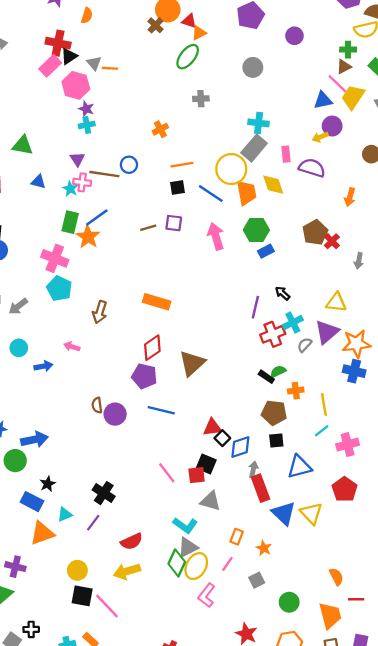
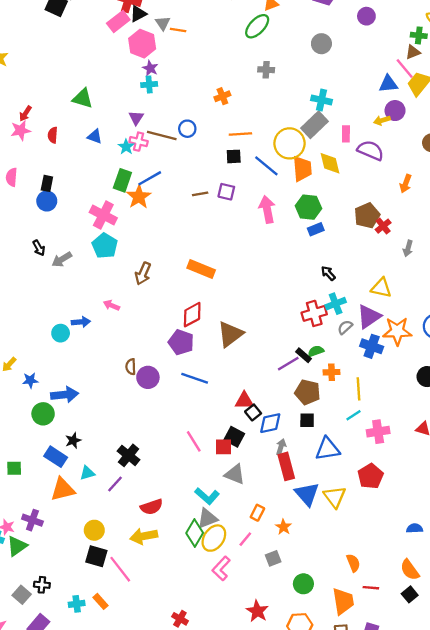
purple line: (255, 307) -> (288, 364), moved, turned 40
cyan circle: (19, 348) -> (61, 333), moved
blue cross: (354, 371) -> (372, 346), moved

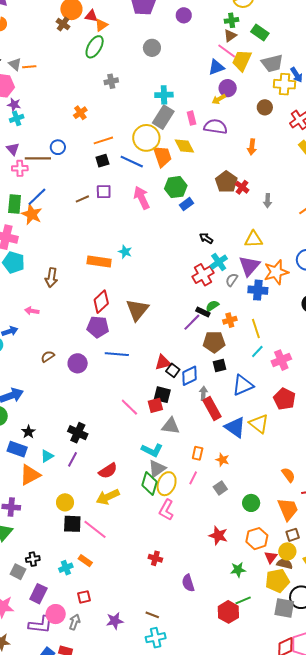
cyan star: (126, 147) -> (125, 252), moved
brown semicircle: (131, 367) -> (48, 356), moved, turned 72
pink L-shape: (221, 568) -> (166, 510), moved

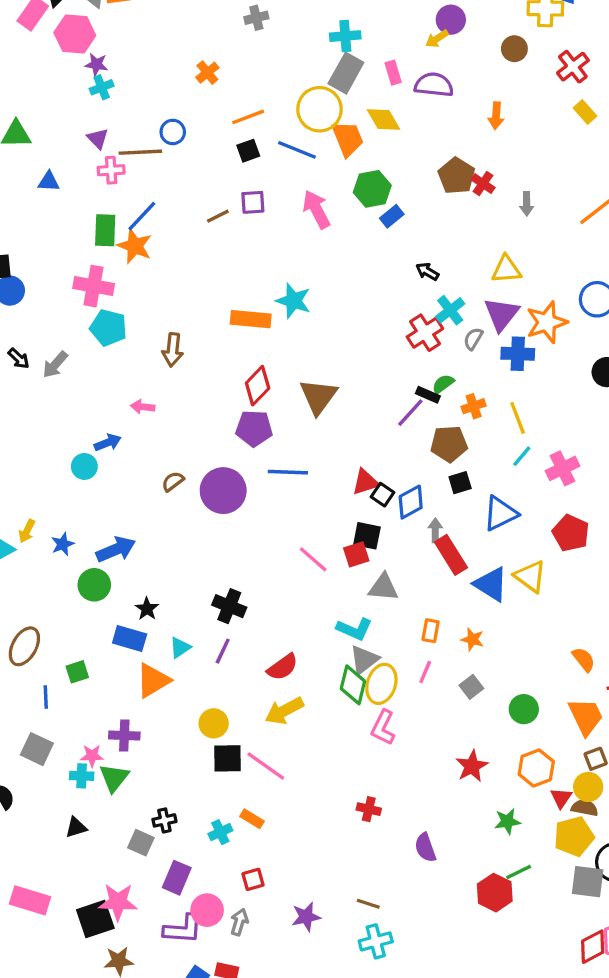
cyan star: (125, 252) -> (293, 301), size x1.5
purple circle: (78, 363) -> (223, 491), size x1.4
red star: (218, 536) -> (472, 766), turned 30

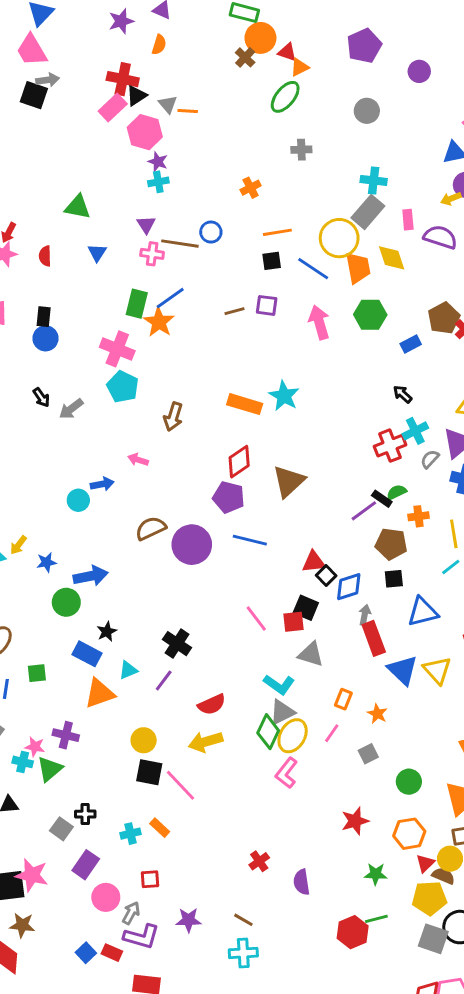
blue triangle: (49, 182) -> (97, 253), turned 48
blue rectangle: (392, 216) -> (411, 344), moved
brown semicircle: (173, 481) -> (151, 528), size x1.5
red cross: (369, 809) -> (259, 861), moved, turned 30
purple L-shape: (183, 929) -> (142, 937), moved

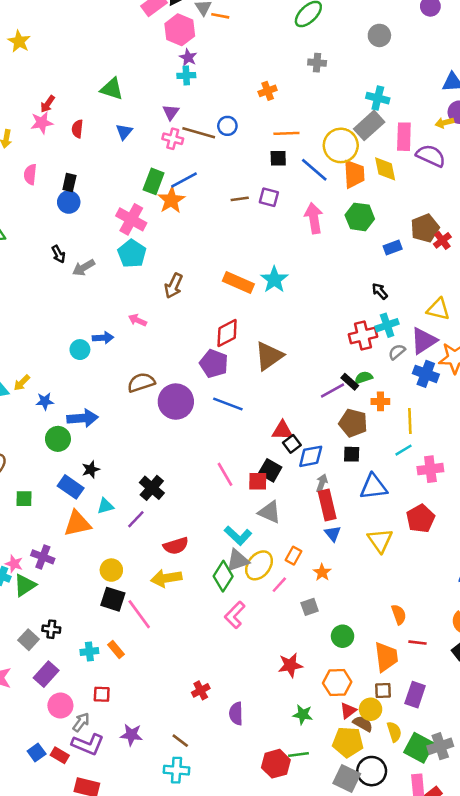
pink rectangle: (408, 220) -> (404, 137), size x1.5
blue triangle: (403, 670) -> (333, 534), moved, size x0.6
yellow ellipse: (293, 736) -> (259, 565), moved

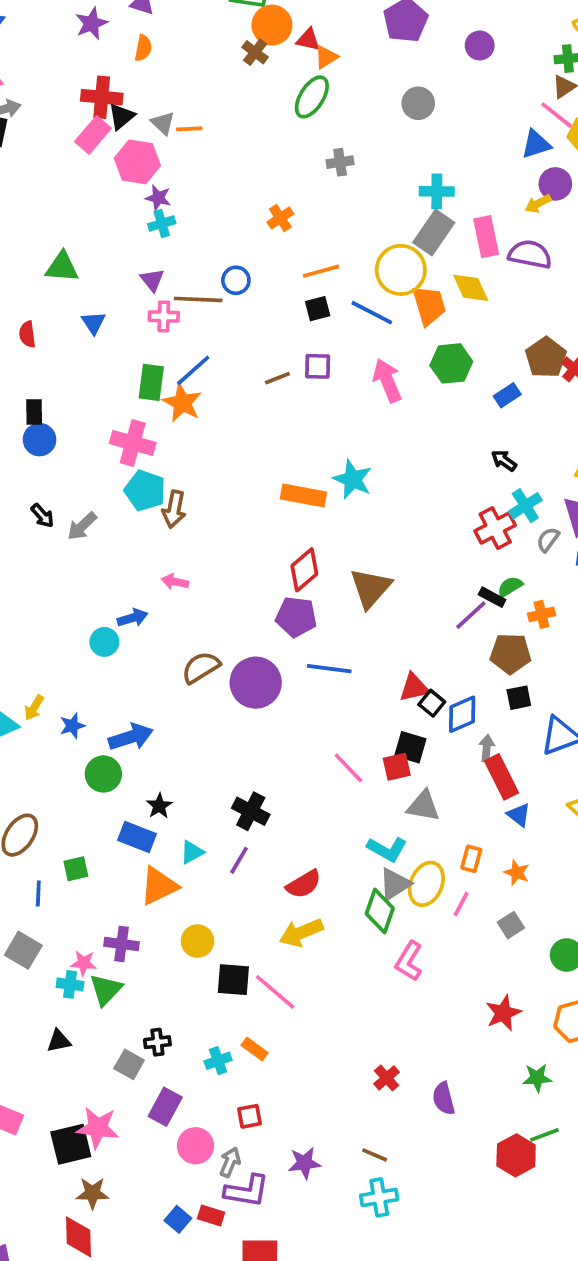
brown arrow: (174, 286) -> (174, 509), moved
yellow circle: (111, 570) -> (198, 941), moved

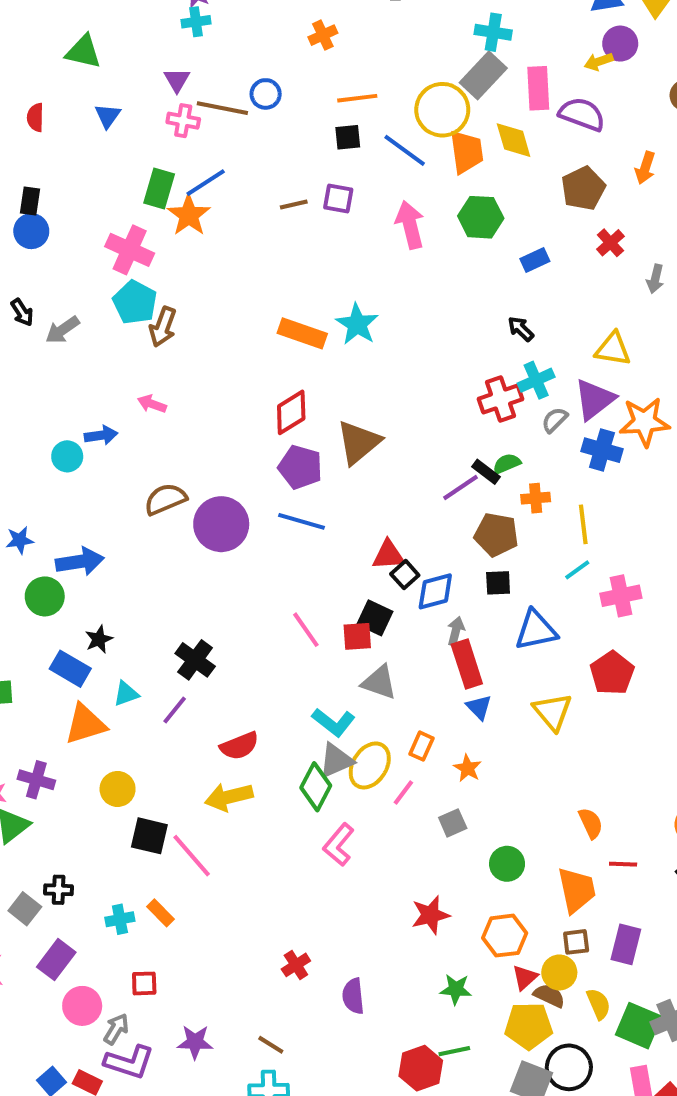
brown pentagon: (546, 357) -> (583, 188), moved
purple pentagon: (296, 617) -> (300, 467), moved

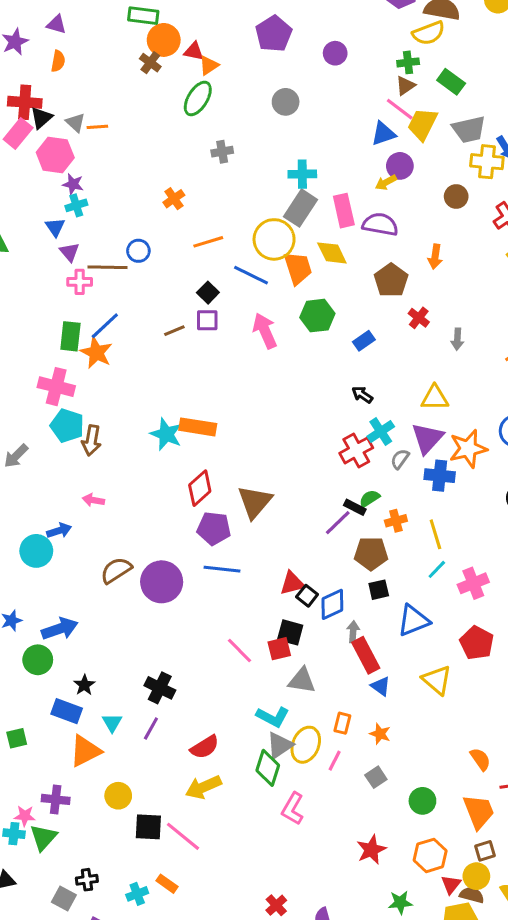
blue triangle: (108, 116) -> (55, 227), moved
black square: (348, 137) -> (208, 293), moved, turned -30
cyan star: (357, 324) -> (166, 434), moved
cyan circle: (67, 456) -> (36, 551), size x1.4
cyan triangle: (126, 694) -> (112, 723), turned -30

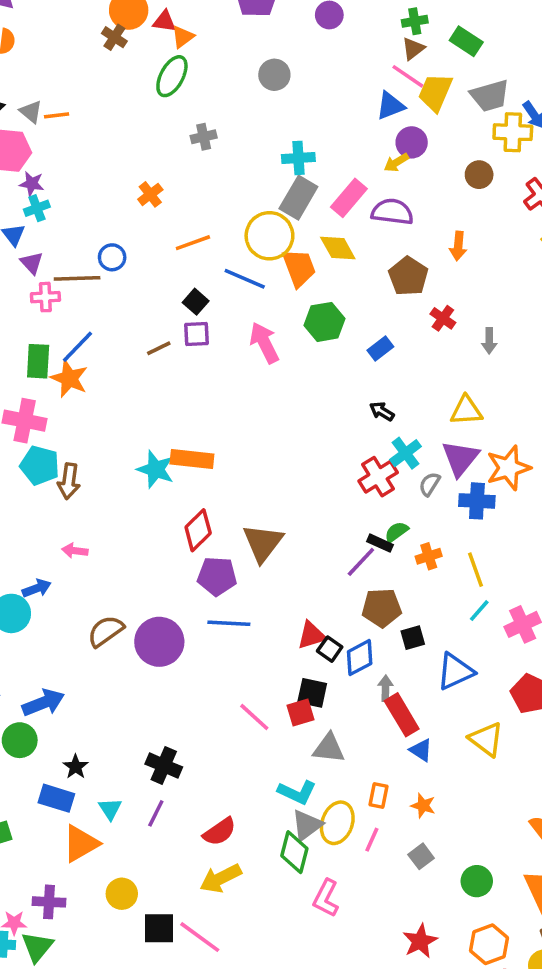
pink rectangle: (344, 211) -> (349, 198), turned 56
brown pentagon: (371, 554) -> (382, 608), moved

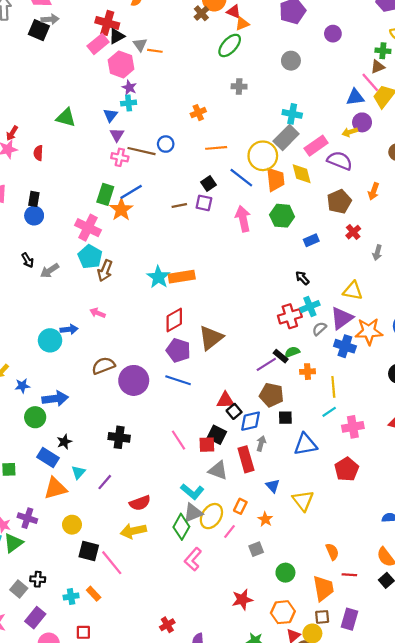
orange rectangle: (192, 459) -> (182, 277), turned -30
red rectangle: (402, 715) -> (246, 459), moved
yellow triangle: (486, 739) -> (303, 501), moved
black cross: (164, 765) -> (119, 437), moved, turned -30

